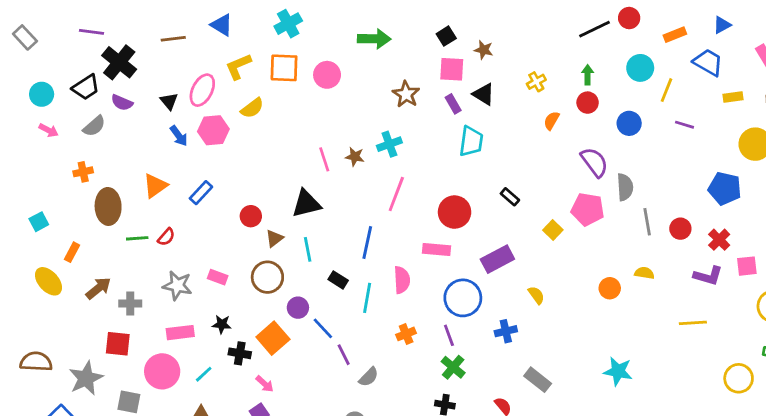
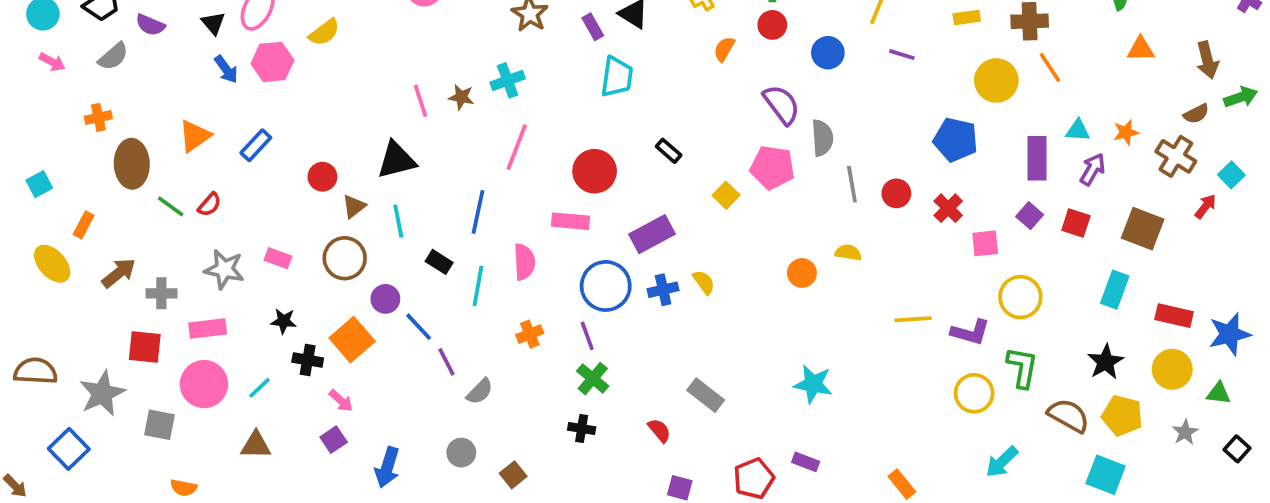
green line: (137, 238) -> (171, 206), turned 40
purple L-shape: (708, 276) -> (970, 332), moved
blue cross: (506, 331) -> (663, 290), moved
pink rectangle: (180, 333) -> (208, 329), moved

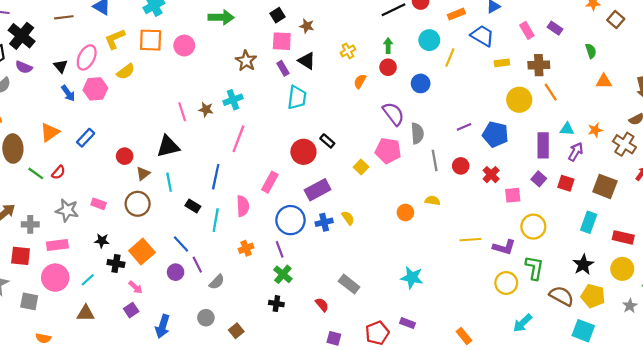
purple line: (902, 55) -> (464, 127), moved, turned -40
red circle: (595, 171) -> (303, 152), moved
pink rectangle: (571, 221) -> (270, 182), turned -66
purple circle: (385, 299) -> (176, 272), moved

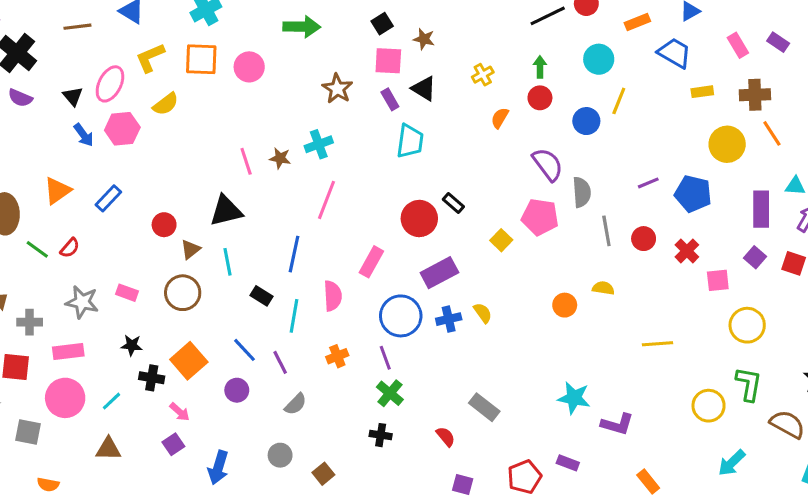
yellow line: (450, 57) -> (619, 101), moved
purple L-shape: (504, 247) -> (617, 424), moved
purple line: (197, 265) -> (280, 362), moved

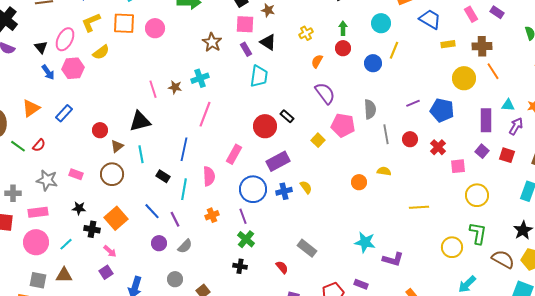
purple semicircle: (548, 164) -> (325, 93), moved
purple circle: (237, 390) -> (159, 243), moved
gray square: (28, 432) -> (38, 280), moved

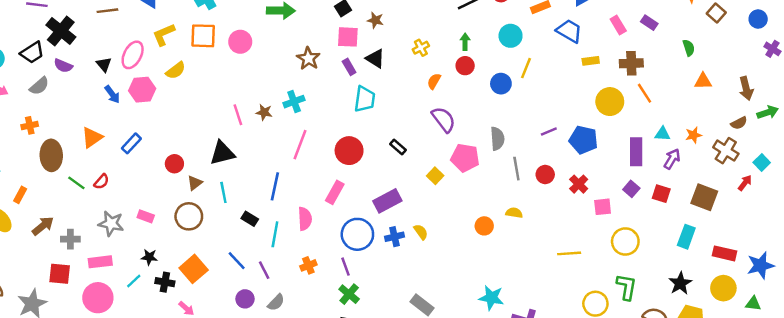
red circle: (265, 126) -> (349, 151), moved
yellow line: (419, 207) -> (569, 253), moved
cyan line: (66, 244) -> (134, 281), moved

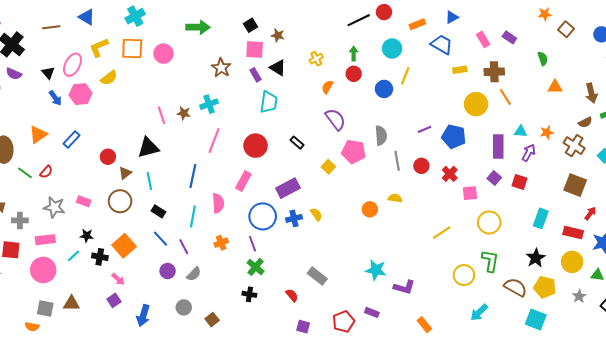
red arrow: (745, 183) -> (590, 213), moved
brown square: (704, 197) -> (575, 185), moved
black rectangle: (250, 219) -> (158, 211), moved
yellow line: (569, 253) -> (442, 233), turned -30

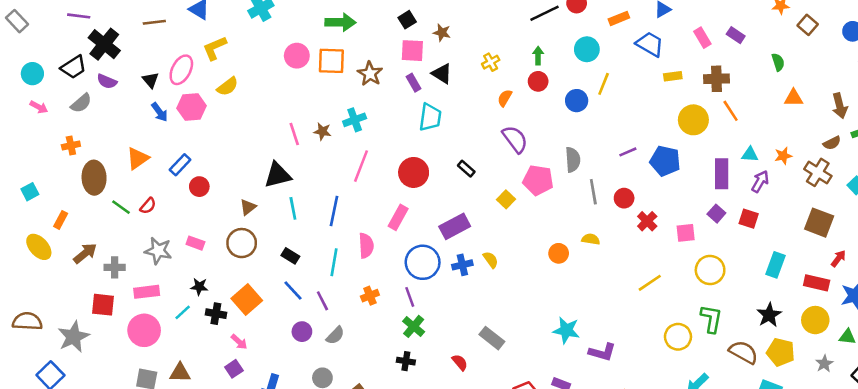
orange square: (132, 49) -> (331, 61), moved
red circle: (108, 157) -> (199, 187), moved
red cross: (450, 174) -> (647, 221), moved
cyan line: (149, 181) -> (293, 208), moved

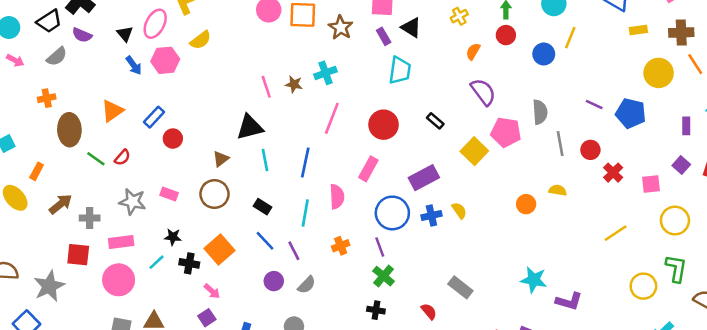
purple line: (628, 152) -> (594, 104), turned 48
purple rectangle: (722, 174) -> (686, 126), size x0.6
yellow square: (506, 199) -> (474, 151), size x1.5

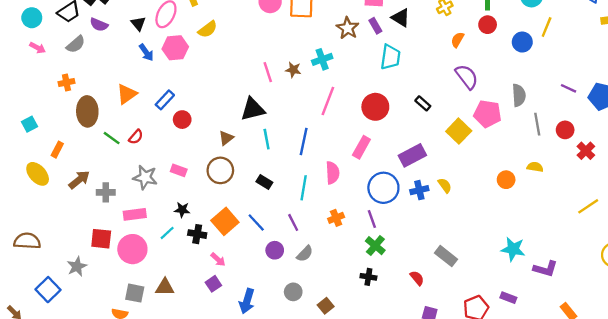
brown star: (341, 27) -> (348, 28), moved
blue line: (265, 241) -> (256, 222), moved
red square: (78, 255) -> (101, 239), moved
gray star: (49, 286) -> (77, 266), moved, size x0.7

